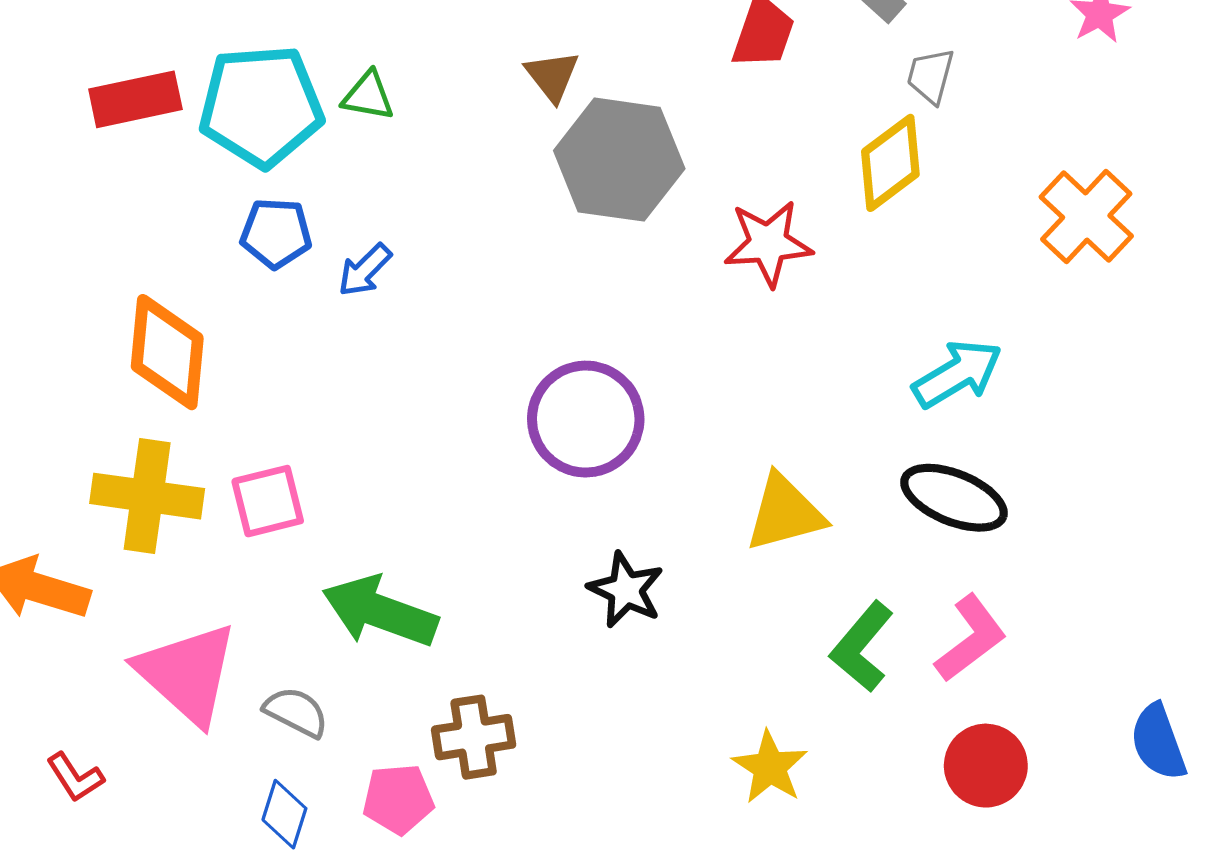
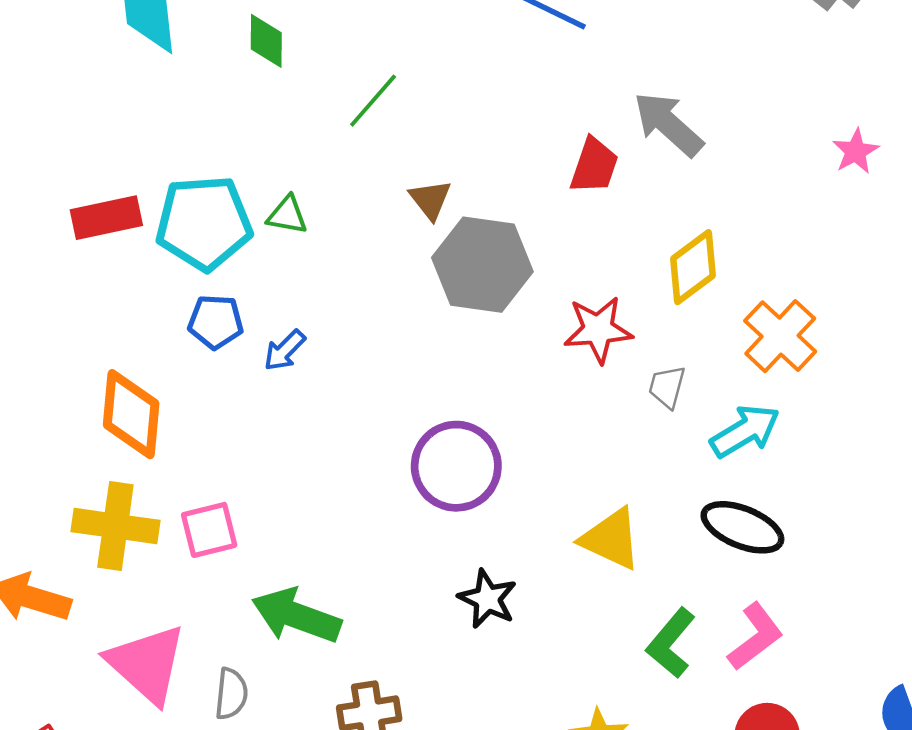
gray trapezoid: (931, 76) -> (667, 387), moved
orange cross: (1086, 216) -> (780, 336), moved
yellow triangle: (785, 513) -> (611, 539), turned 40
gray semicircle: (296, 712) -> (231, 694), turned 69

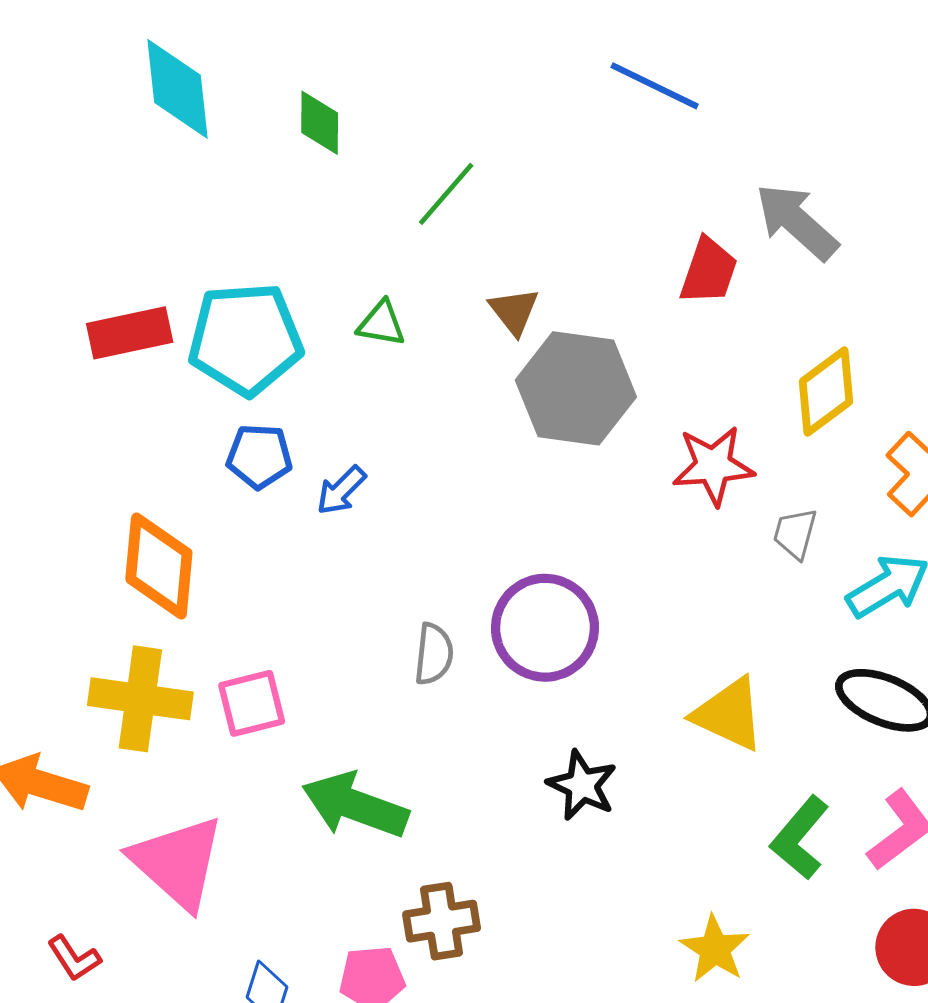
green triangle: (287, 215) -> (381, 324), moved
gray semicircle: (231, 694) -> (434, 654), moved

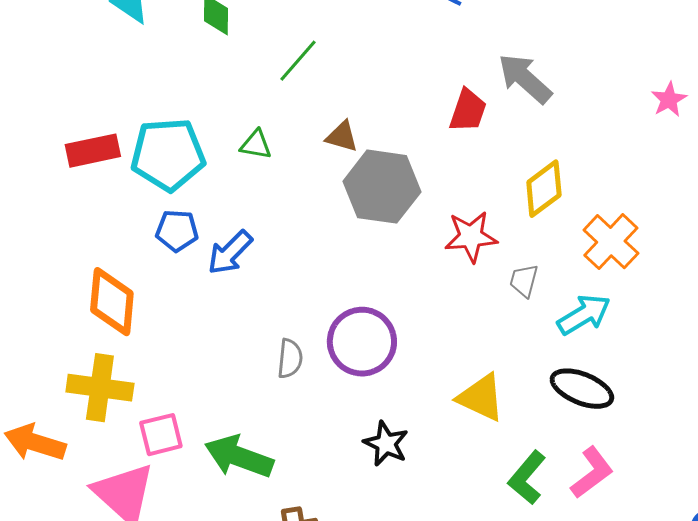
brown triangle: (514, 311) -> (342, 137), turned -36
blue arrow: (341, 490) -> (230, 253), size x1.4
pink square: (252, 703) -> (161, 435), moved

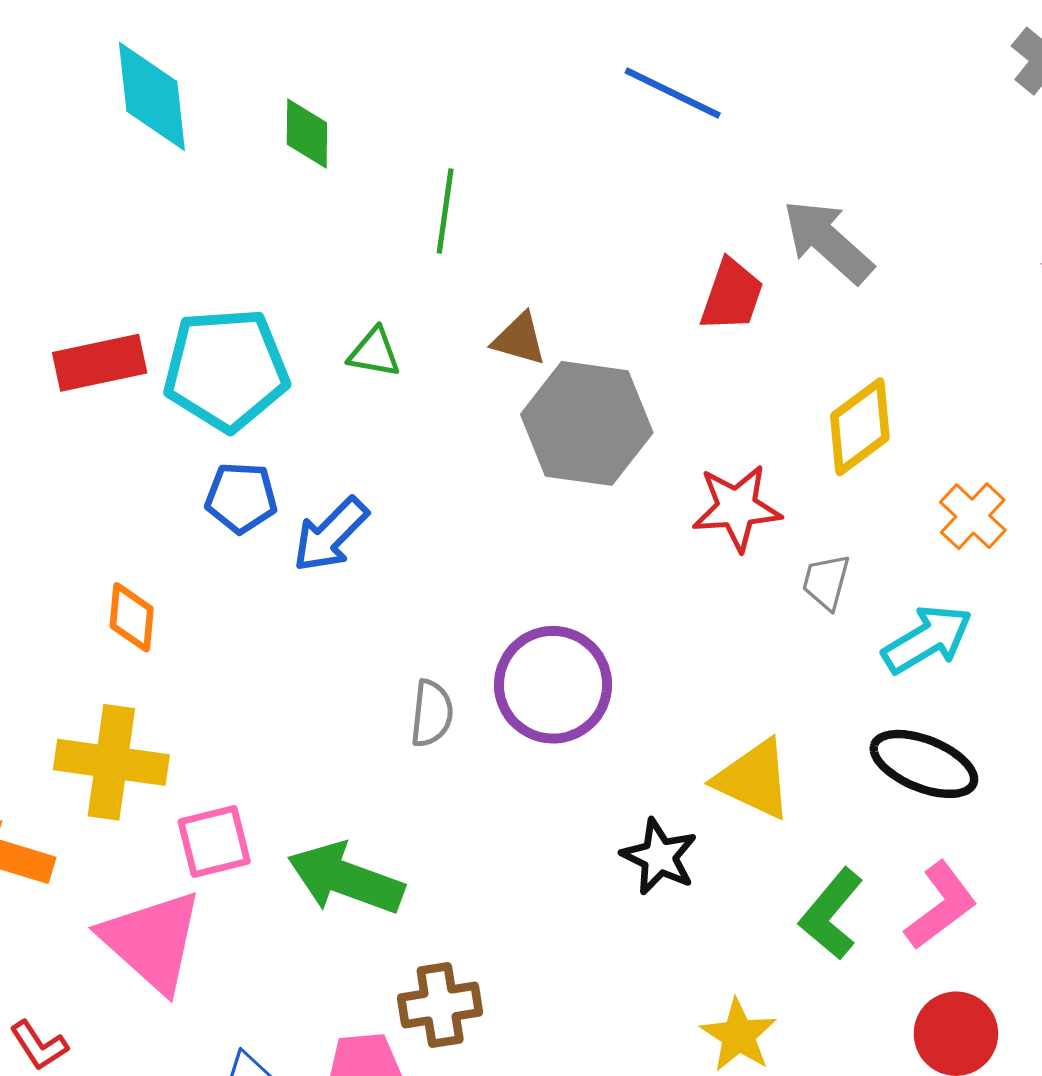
green line: (298, 61) -> (445, 211), turned -33
orange cross: (611, 242) -> (973, 516), size x0.7
orange diamond: (112, 302) -> (132, 617), size x0.6
black star: (386, 444) -> (659, 857), moved

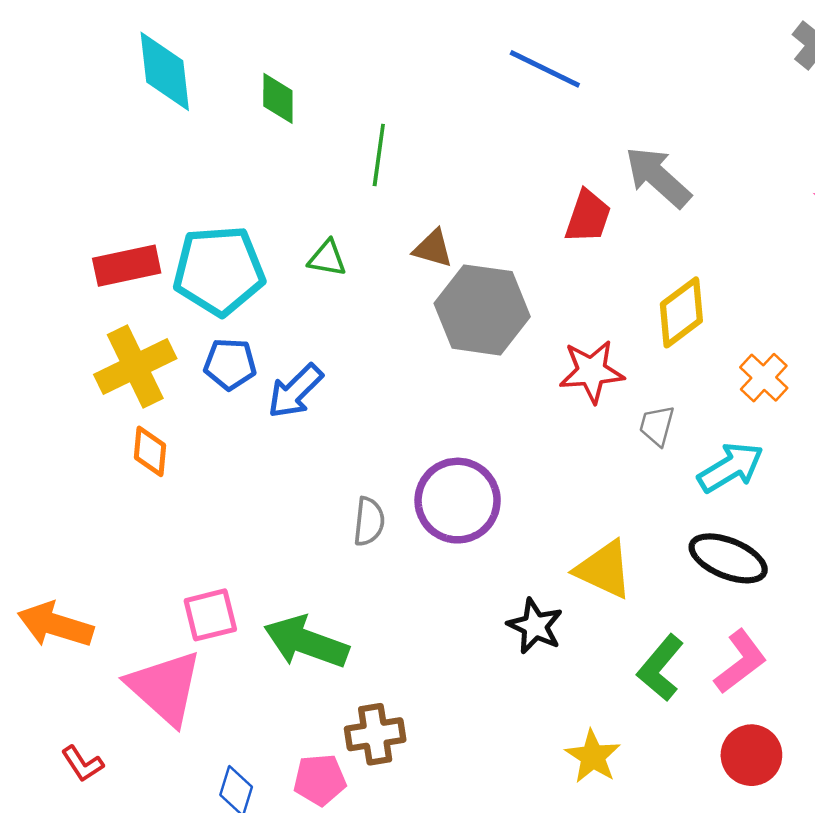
yellow cross: (111, 762) -> (135, 367), moved, turned -34

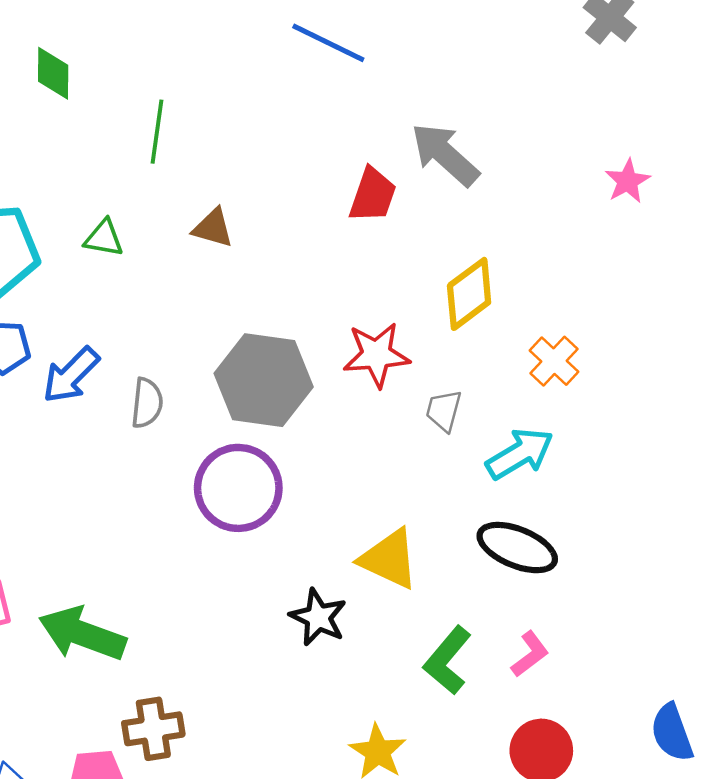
gray hexagon: (482, 310) -> (264, 380), moved
gray semicircle: (369, 521) -> (147, 403), moved
pink L-shape: (740, 662) -> (530, 654), size x0.7

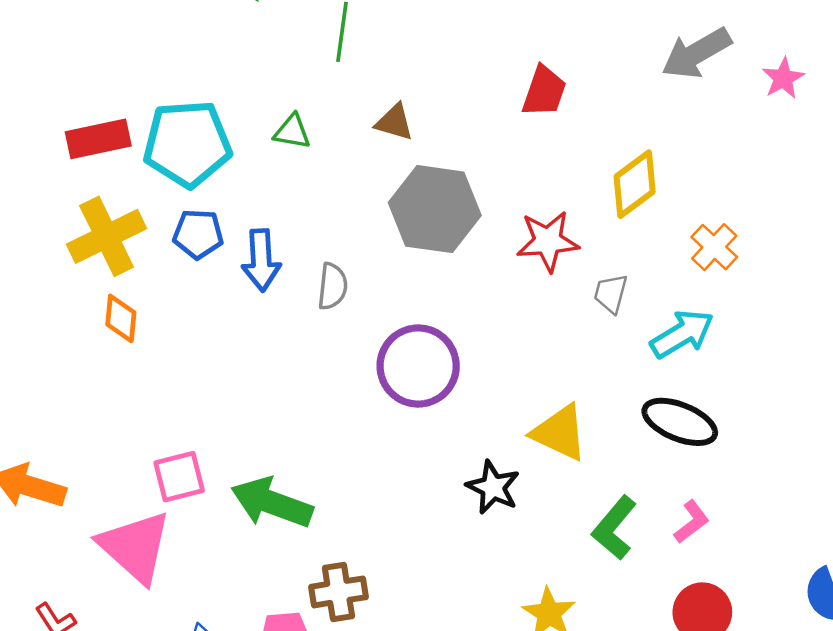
gray arrow: (445, 154) -> (696, 53), moved, turned -72
blue arrow: (71, 375) -> (261, 260), turned -48
gray hexagon: (264, 380) -> (435, 209), moved

